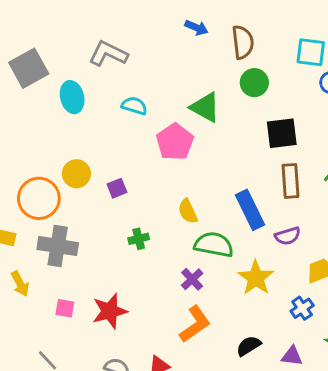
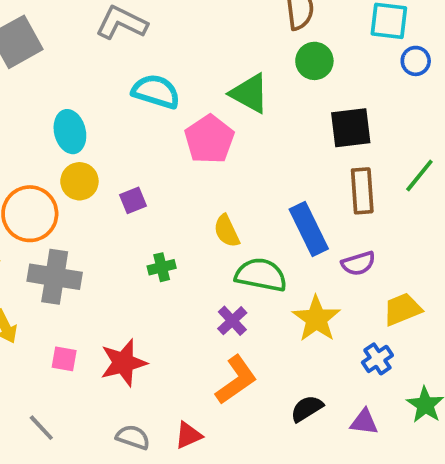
cyan ellipse: (72, 97) -> (70, 132), moved
cyan semicircle: (134, 106) -> (156, 91), size x1.4

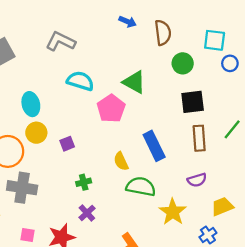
green circle: (314, 61) -> (183, 63), moved
blue rectangle: (309, 229) -> (154, 146), moved
purple cross: (232, 321) -> (87, 213), moved

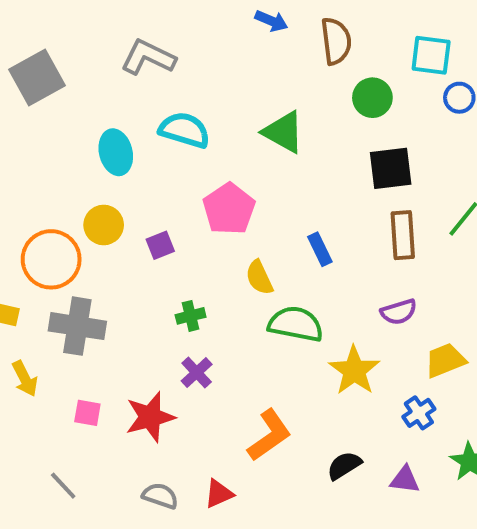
cyan ellipse: (31, 104) -> (116, 152), moved
pink pentagon: (111, 108) -> (229, 209), moved
blue rectangle: (154, 146) -> (320, 249), size x0.6

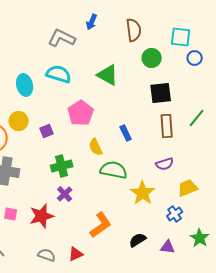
blue arrow: (271, 21) -> (92, 22), moved, turned 91
gray L-shape: (148, 57) -> (62, 38), moved
green cross: (191, 316) -> (62, 166), size x1.5

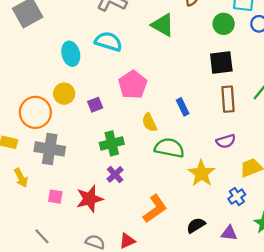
green circle: (152, 58) -> (224, 24), moved
green triangle: (108, 75) -> (163, 25), moved

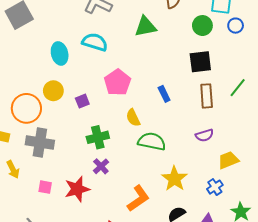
green triangle: (163, 25) -> (145, 27), turned -40
blue rectangle: (183, 107) -> (164, 94), moved
yellow star: (201, 173) -> (174, 179), moved

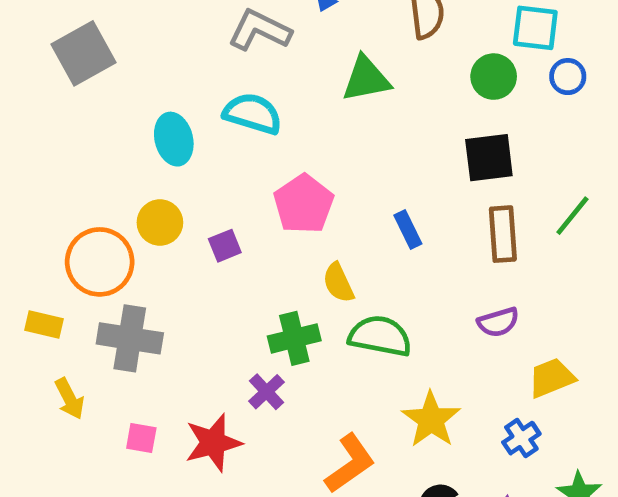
green cross: (98, 137) -> (294, 338), moved

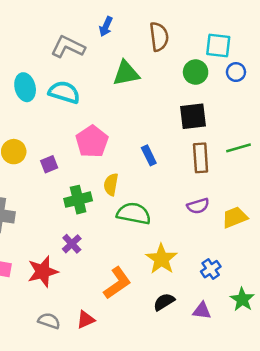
cyan ellipse: (174, 139) -> (25, 87), moved
green line: (572, 216) -> (239, 148), turned 35
yellow semicircle: (338, 283) -> (111, 184), turned 35
green cross: (294, 338) -> (78, 200), moved
yellow trapezoid: (552, 378) -> (235, 217), moved

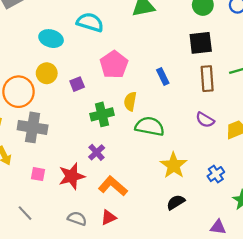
cyan ellipse: (25, 87) -> (51, 39), moved, turned -60
purple semicircle: (198, 206) -> (205, 120), turned 48
orange L-shape: (117, 283) -> (113, 186), moved, turned -104
purple triangle: (202, 311) -> (218, 227), moved

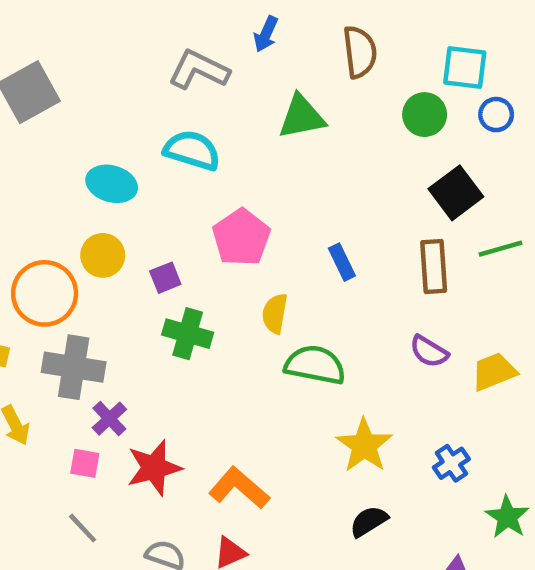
black square: (201, 43) -> (456, 193), moved, turned -30
green cross: (102, 114) -> (188, 334), moved, turned 30
purple cross: (97, 152) -> (109, 419), moved
gray line: (25, 213) -> (83, 528), moved

